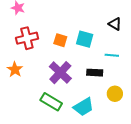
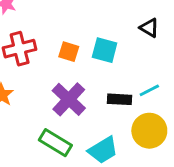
cyan line: (112, 55) -> (149, 90), moved, turned -32
yellow circle: (115, 94) -> (149, 131), size x1.5

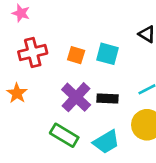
black rectangle: (119, 99) -> (108, 98), moved

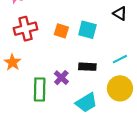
purple cross: (76, 97) -> (61, 78), moved, size x0.6
green rectangle: (64, 135) -> (40, 89), moved, turned 60

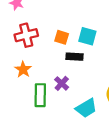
orange star: (12, 62) -> (23, 69), moved
black rectangle: (87, 67) -> (75, 57), moved

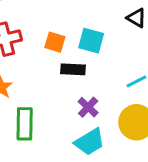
purple cross: (62, 83) -> (88, 107), moved

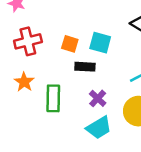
green rectangle: (25, 124) -> (53, 98), moved

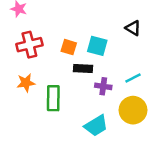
orange star: (24, 82) -> (26, 83), turned 30
purple cross: (98, 98) -> (103, 86), moved, turned -35

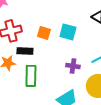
black rectangle: (83, 68) -> (25, 51), moved

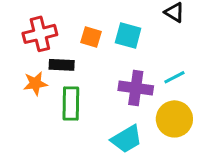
purple cross: (73, 66) -> (136, 88), size x1.5

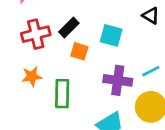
orange square: (91, 37) -> (79, 51), moved
black rectangle: (62, 65) -> (69, 27), moved, turned -48

